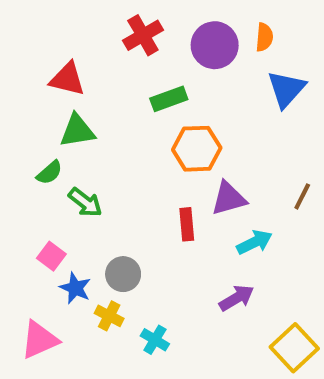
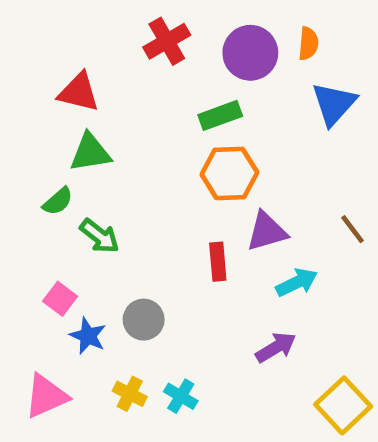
green rectangle: (169, 99) -> (220, 115), moved
brown line: (302, 196) -> (352, 229), turned -64
yellow cross: (109, 316) -> (130, 394), moved

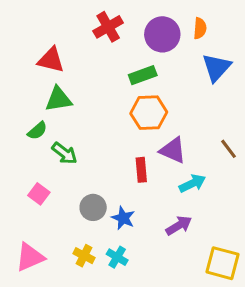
purple triangle: (267, 231) -> (173, 150), turned 40
blue star: (88, 336) -> (123, 218), moved
yellow square: (343, 405) -> (222, 263), turned -32

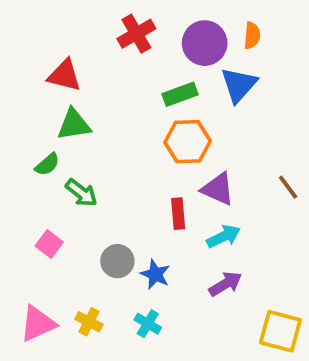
blue triangle: (216, 67) -> (239, 85), moved
cyan arrow: (192, 183) -> (224, 236), moved
yellow cross: (84, 256) -> (89, 322), moved

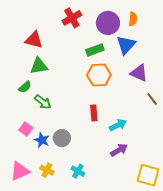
purple triangle: (218, 189) -> (139, 73), moved
blue star: (155, 274) -> (42, 140), moved

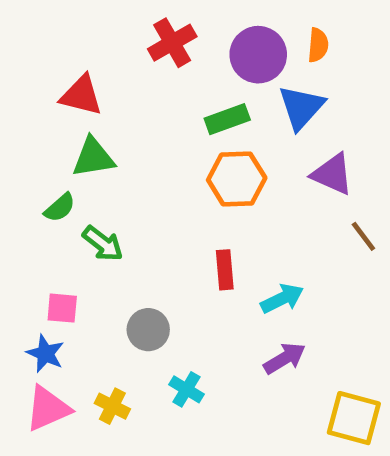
pink square: (26, 129) -> (62, 308), turned -32
blue star: (42, 140) -> (45, 354), moved
cyan cross: (78, 171) -> (186, 389), moved

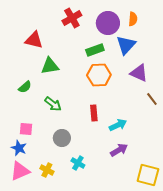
green triangle: (93, 157) -> (50, 66), moved
green arrow: (103, 244) -> (53, 104), moved

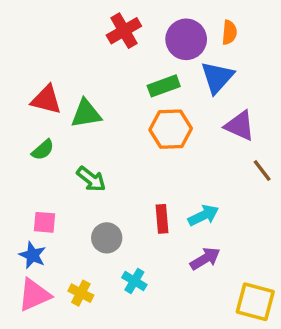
red triangle: (34, 40) -> (46, 100), moved
red rectangle: (94, 113) -> (162, 219), moved

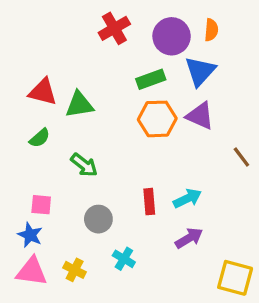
purple triangle: (240, 126) -> (200, 116), moved
pink triangle: (34, 295) -> (32, 271), turned 32

